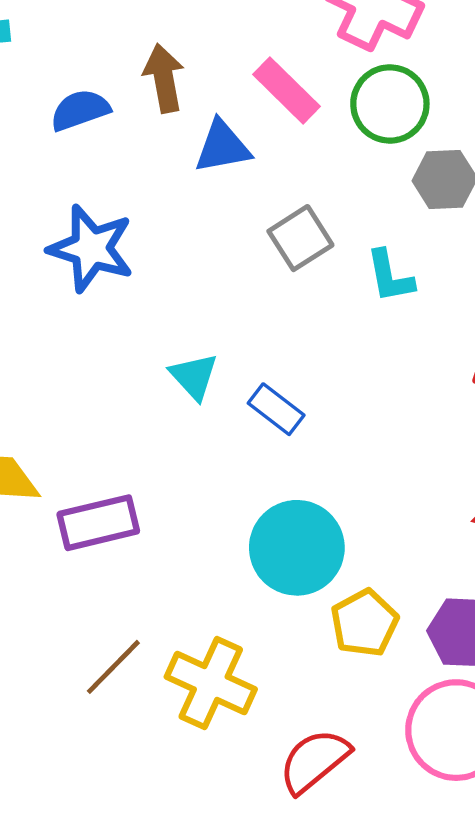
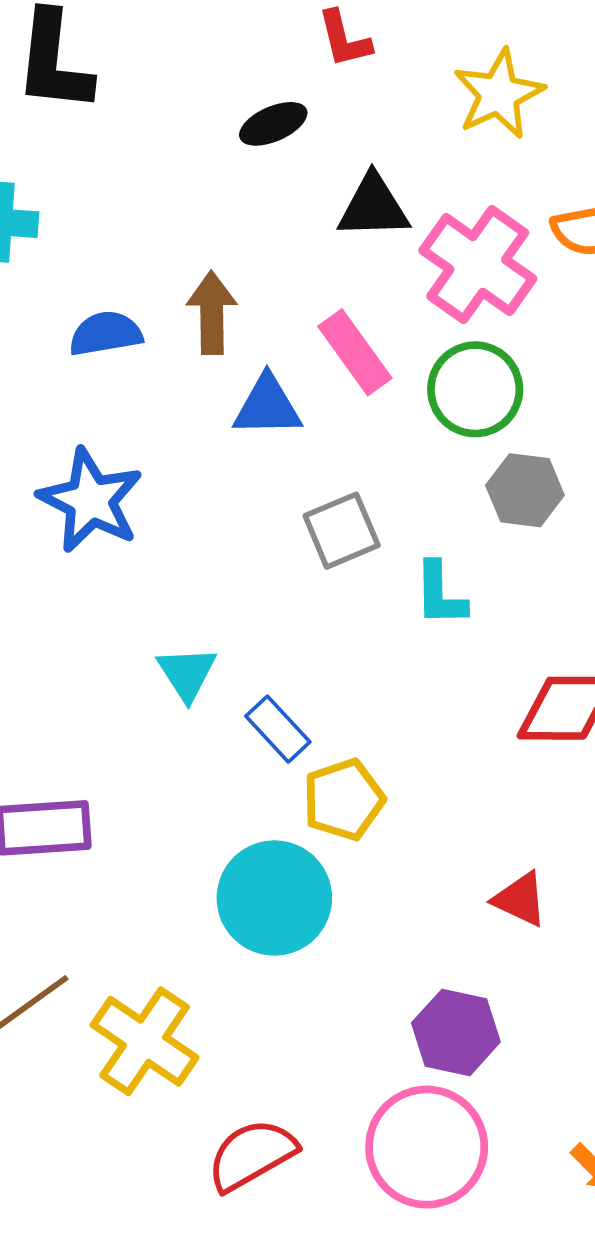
yellow pentagon: (364, 623) -> (344, 800), moved

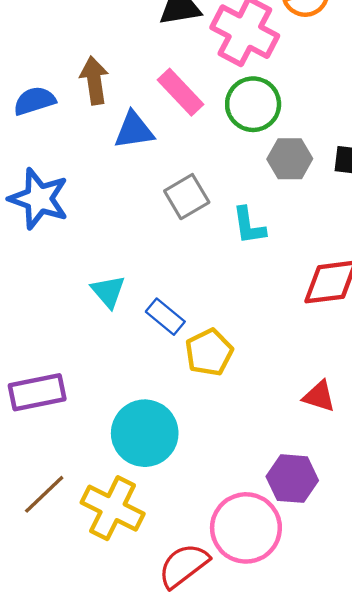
cyan circle: (274, 898) -> (145, 433), moved
pink circle: (427, 1147) -> (246, 528), moved

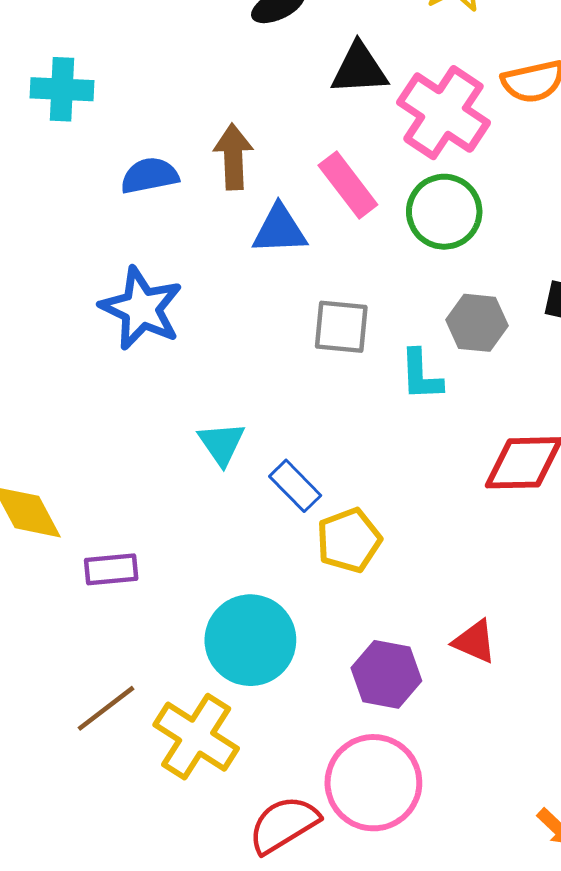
gray hexagon: (290, 159) -> (477, 323), moved
gray square: (187, 197) -> (341, 327), turned 30
purple rectangle: (37, 392) -> (111, 569), size x0.7
red triangle: (319, 396) -> (475, 642), moved
purple hexagon: (292, 479) -> (386, 674), moved

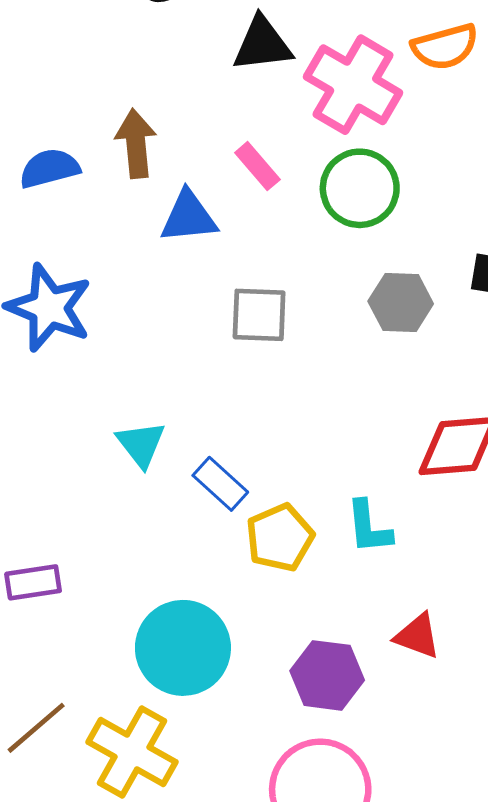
pink rectangle: (348, 185) -> (257, 166), size x0.7
cyan L-shape: (421, 375) -> (369, 527), moved

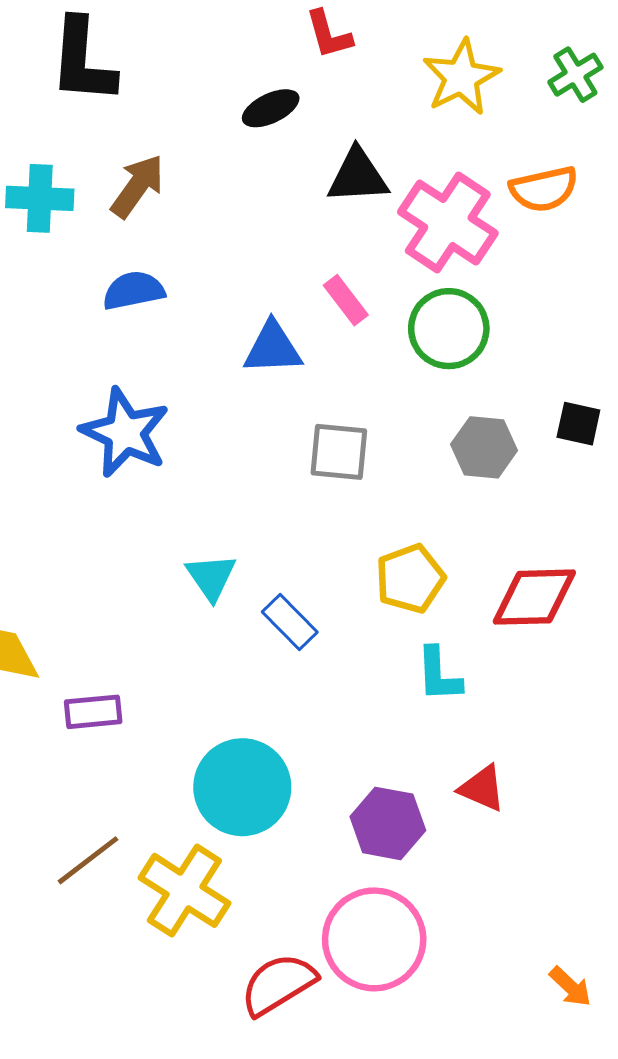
brown arrow: (136, 144) -> (138, 186), moved, turned 38
yellow pentagon: (280, 538) -> (410, 579), moved

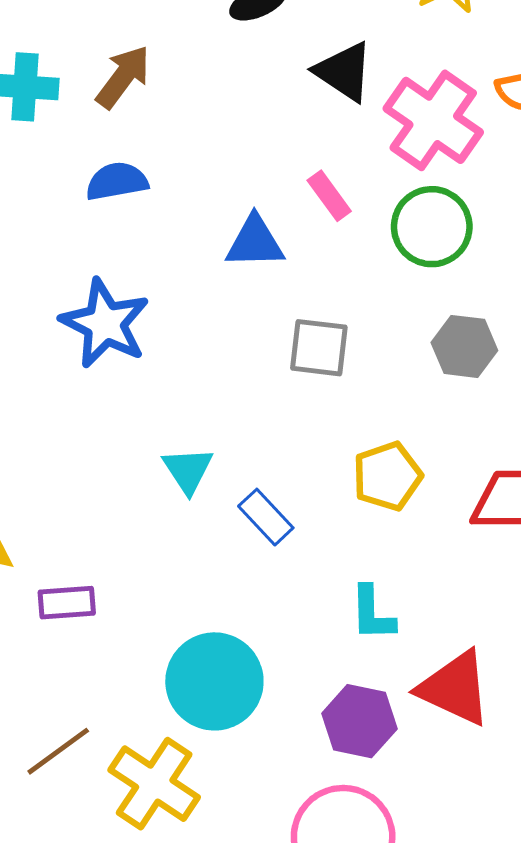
black triangle: (358, 176) -> (344, 72), turned 36
cyan L-shape: (439, 675) -> (372, 613), moved
red triangle: (482, 788) -> (455, 688), size x1.6

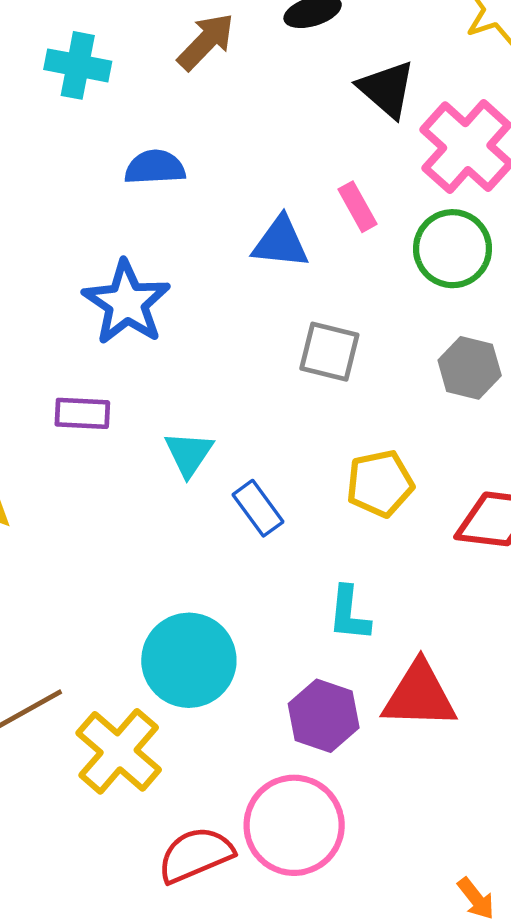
brown arrow: (123, 77) -> (206, 42), moved
purple rectangle: (67, 603) -> (82, 413), moved
red triangle: (455, 688) -> (419, 695), turned -30

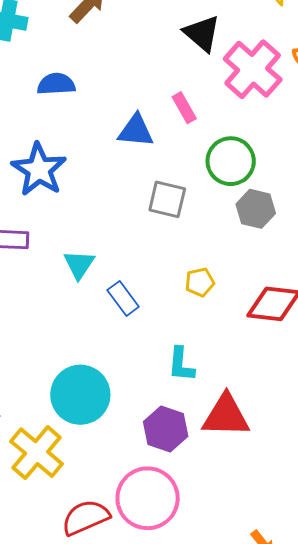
green circle: (453, 249) -> (231, 161), moved
yellow pentagon: (380, 483) -> (200, 282), size x0.7

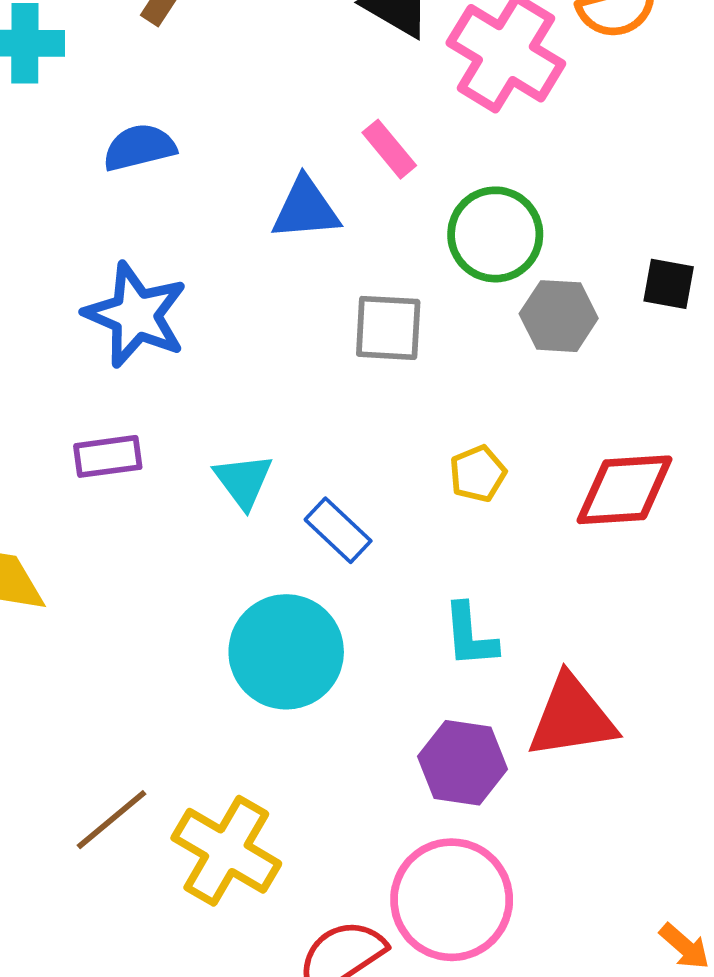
cyan circle: (80, 395) -> (286, 652), moved

